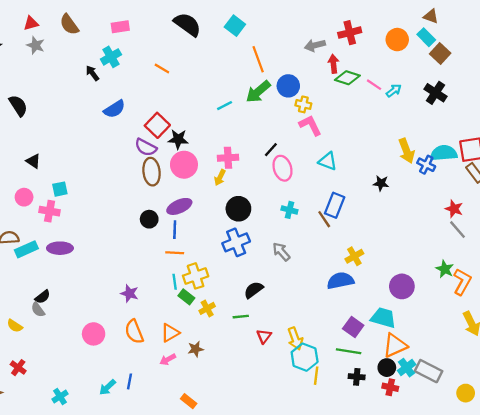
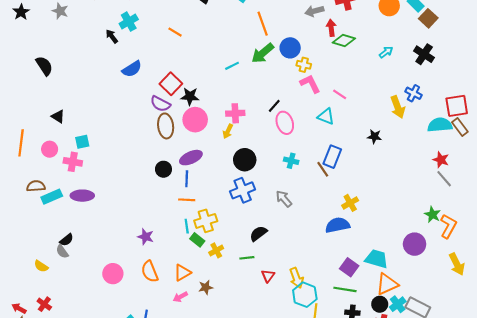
pink line: (374, 85) -> (340, 94), moved
cyan semicircle: (444, 153) -> (440, 125), moved
blue cross: (426, 165) -> (413, 93), moved
purple circle: (402, 286) -> (415, 244), moved

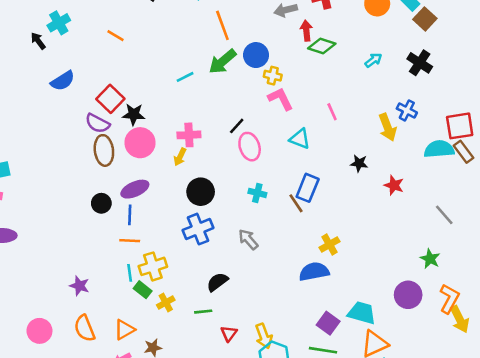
pink line: (340, 94) -> (332, 112), moved, turned 32
red star: (441, 160) -> (394, 185), moved
orange L-shape: (448, 226) -> (449, 299), moved

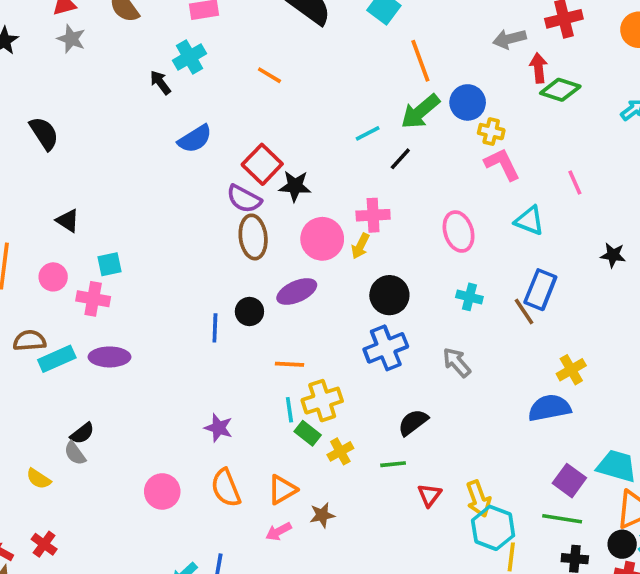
black line: (237, 126) -> (400, 159), moved
pink circle: (140, 143) -> (322, 239), moved
blue line: (130, 215) -> (215, 328), moved

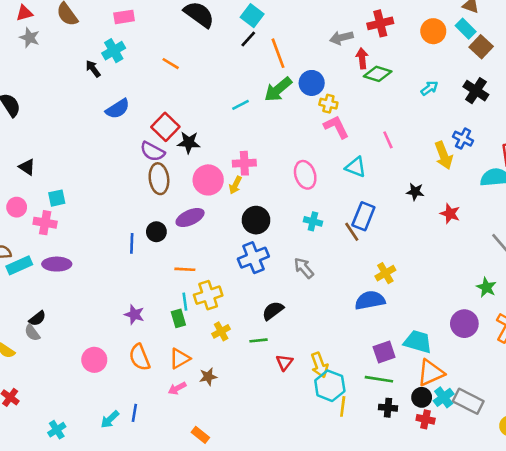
black line: (400, 159) -> (248, 39), moved
green rectangle: (308, 433) -> (178, 318), moved, turned 36
purple square: (569, 481) -> (384, 352), turned 35

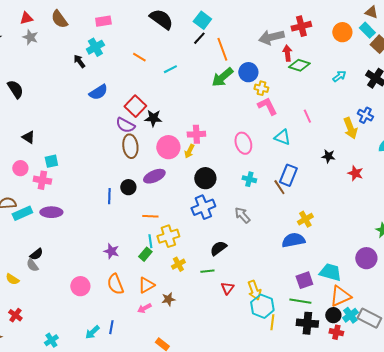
gray arrow: (341, 38) -> (271, 37), size x1.4
cyan line: (240, 105) -> (170, 69), moved
green rectangle: (178, 318) -> (145, 254), turned 56
black cross: (388, 408) -> (307, 323), size x1.5

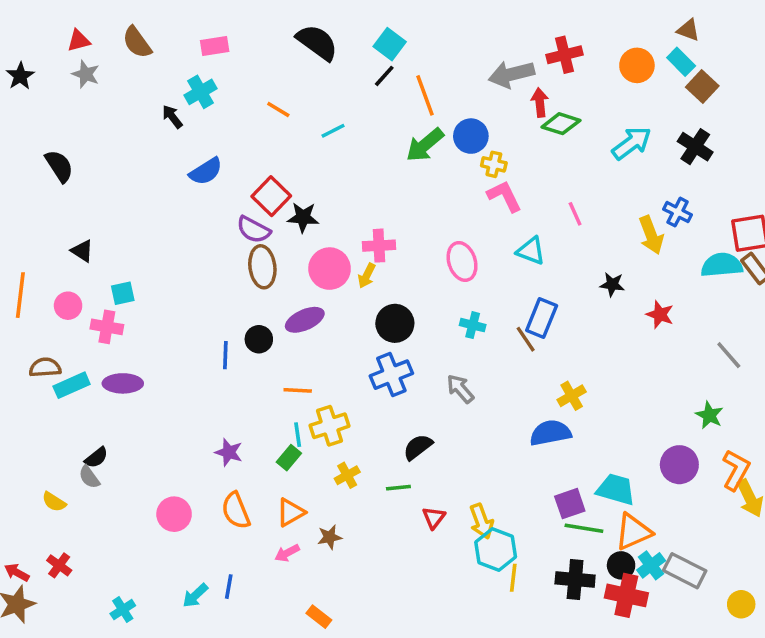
cyan arrow: (339, 76) -> (632, 143), size x1.6
green line: (300, 301) -> (584, 528), moved
red cross: (336, 332) -> (626, 595), size x1.6

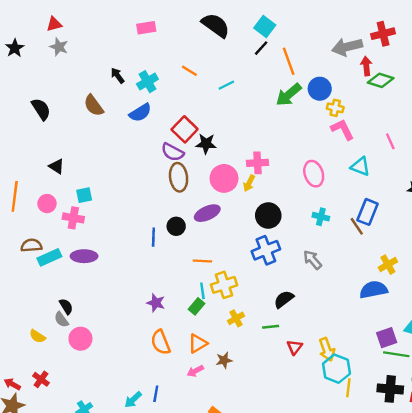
brown semicircle: (137, 42) -> (94, 105), moved
cyan cross: (201, 92) -> (147, 82), moved
black semicircle: (96, 458) -> (66, 306), turned -84
pink circle: (174, 514) -> (80, 339), moved

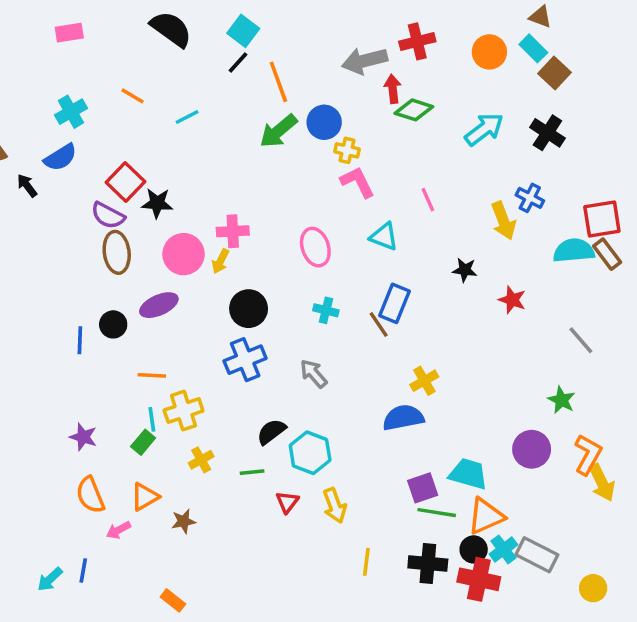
black arrow: (118, 76) -> (27, 186), moved
cyan hexagon: (336, 369) -> (310, 453), moved
pink arrow: (195, 371) -> (118, 530), moved

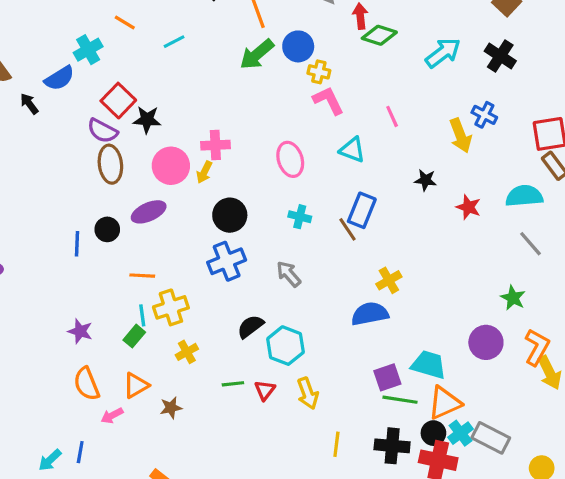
cyan cross: (71, 112) -> (88, 50), moved
cyan semicircle: (574, 251) -> (524, 196), moved
green line: (252, 472) -> (233, 384), moved

